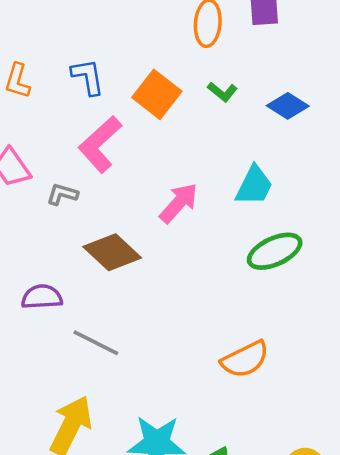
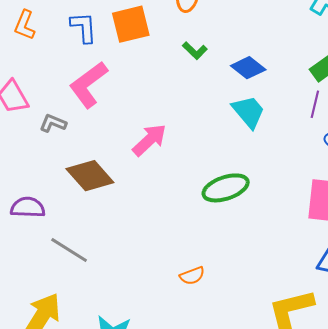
orange square: (157, 94) -> (131, 24), moved, turned 33
cyan trapezoid: (254, 186) -> (249, 112), moved, turned -72
orange semicircle: (245, 359) -> (192, 276), size x0.6

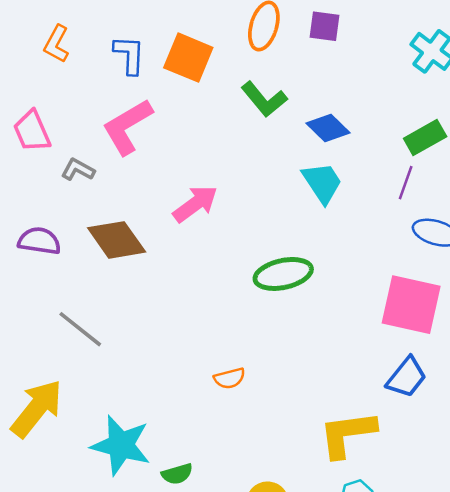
orange square: (131, 24) -> (188, 58), turned 30
green L-shape: (195, 51) -> (264, 99), size x1.5
purple semicircle: (28, 207) -> (39, 241), moved

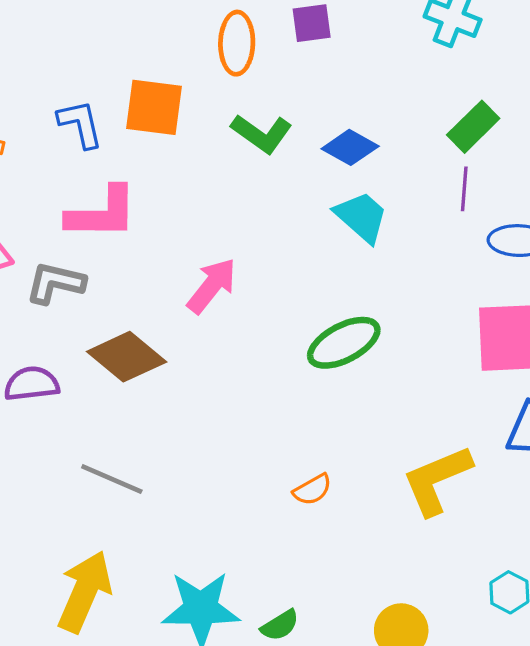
pink L-shape: (127, 127) -> (102, 213), turned -134
gray L-shape: (78, 170) -> (55, 283), size x1.4
yellow L-shape: (347, 434) -> (437, 480), moved

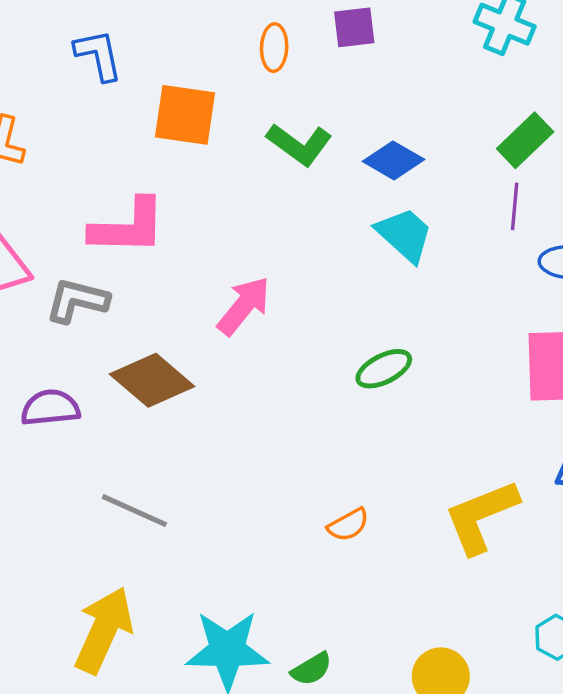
orange ellipse: (237, 43) -> (274, 48), size x0.7
blue L-shape: (80, 124) -> (98, 55), moved
green ellipse: (344, 343) -> (384, 369), size x0.7

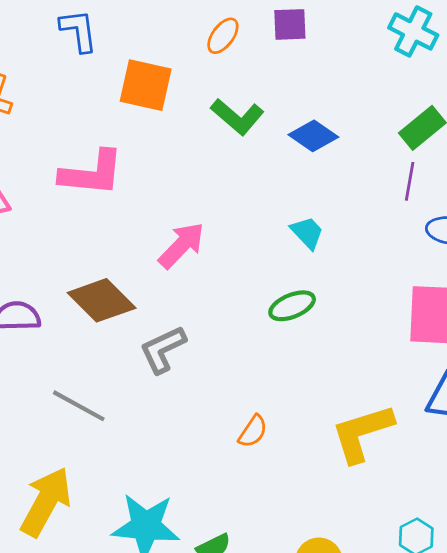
orange ellipse: (274, 48) -> (223, 36), turned 30
cyan trapezoid: (404, 235) -> (307, 233), moved, size x0.7
gray L-shape: (77, 301) -> (163, 349), moved, turned -44
orange semicircle: (348, 525) -> (253, 431), turned -32

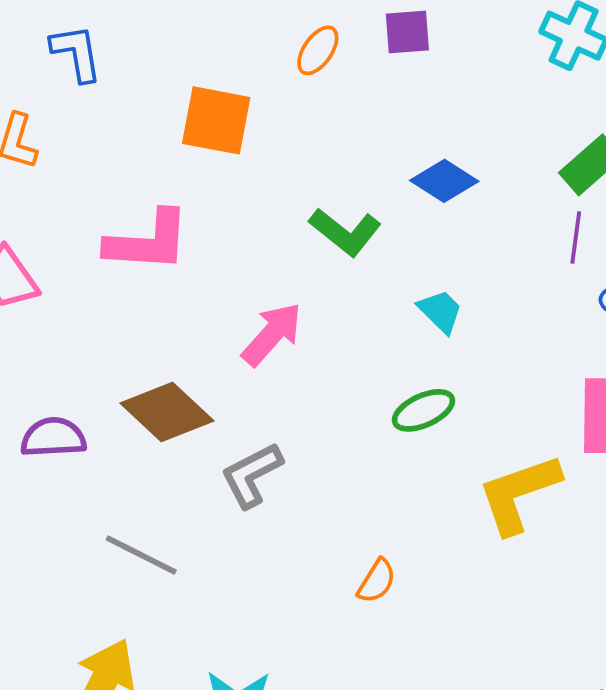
blue L-shape: (79, 31) -> (76, 53), moved
green L-shape: (237, 117) -> (345, 232), moved
yellow L-shape: (362, 433) -> (519, 494), moved

